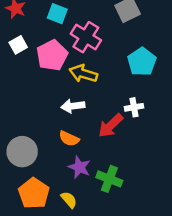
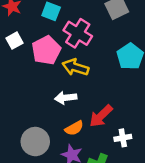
white cross: (134, 107) -> (123, 138), moved
orange semicircle: (69, 139) -> (74, 128), moved, turned -54
gray circle: (22, 152) -> (35, 142), moved

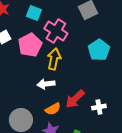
yellow arrow: (75, 67) -> (54, 59), turned 85
white cross: (123, 138) -> (99, 107), moved

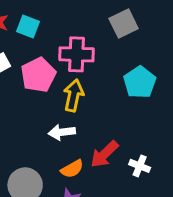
cyan square: (34, 13) -> (28, 26), moved
pink cross: (56, 31) -> (77, 54), turned -30
white cross: (99, 107) -> (140, 166), turned 32

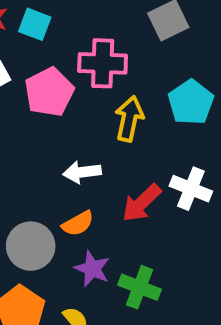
yellow arrow: (74, 95) -> (129, 119), moved
white cross: (140, 166) -> (191, 189), moved, size x1.4
orange semicircle: (72, 169) -> (78, 223), moved

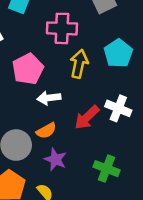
pink pentagon: (49, 92) -> (28, 69), moved
green cross: (139, 287) -> (106, 169), moved

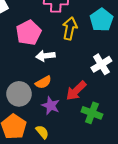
white cross: (118, 108) -> (101, 64), turned 36
red arrow: (87, 118) -> (76, 91), moved

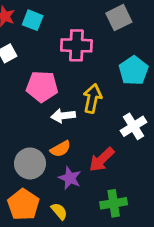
yellow arrow: (70, 28) -> (92, 98), moved
pink pentagon: (29, 33) -> (42, 87), turned 30
green cross: (92, 113) -> (114, 203), moved, turned -30

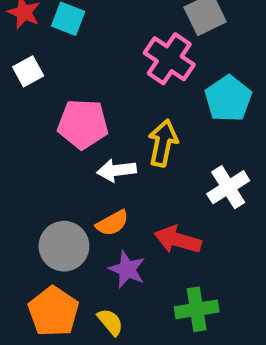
pink cross: (76, 45) -> (169, 59), moved, turned 32
red arrow: (102, 159) -> (178, 240), turned 60

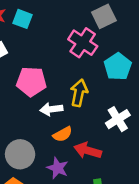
orange semicircle: (112, 223) -> (63, 134), moved

